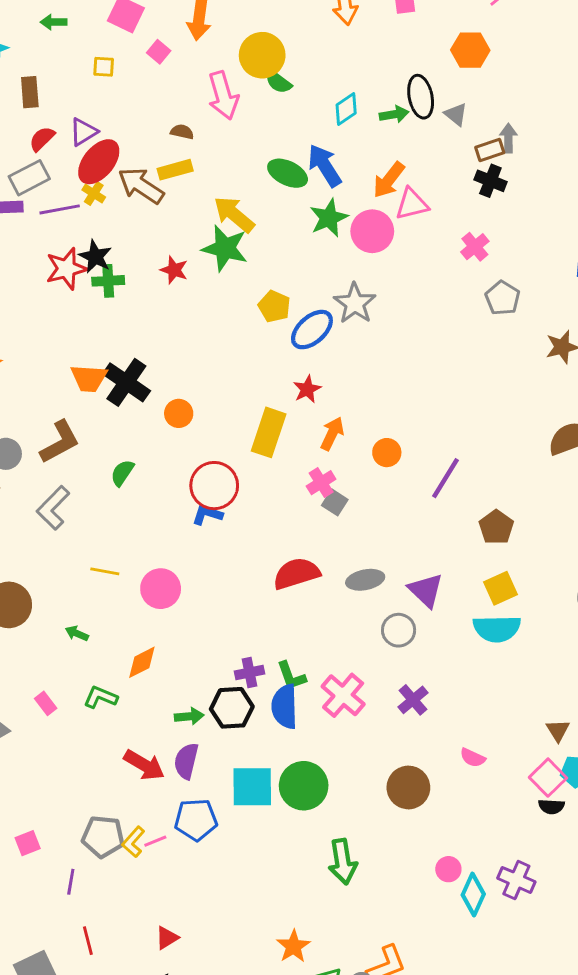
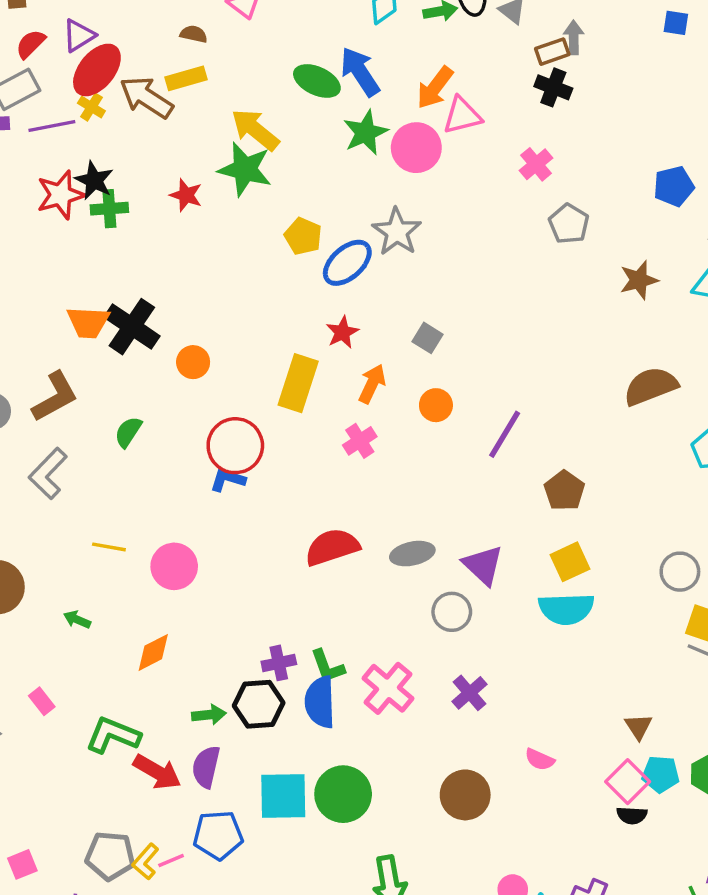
gray square: (335, 502) -> (428, 338), moved
green L-shape: (101, 697) -> (113, 735), moved, size x1.4

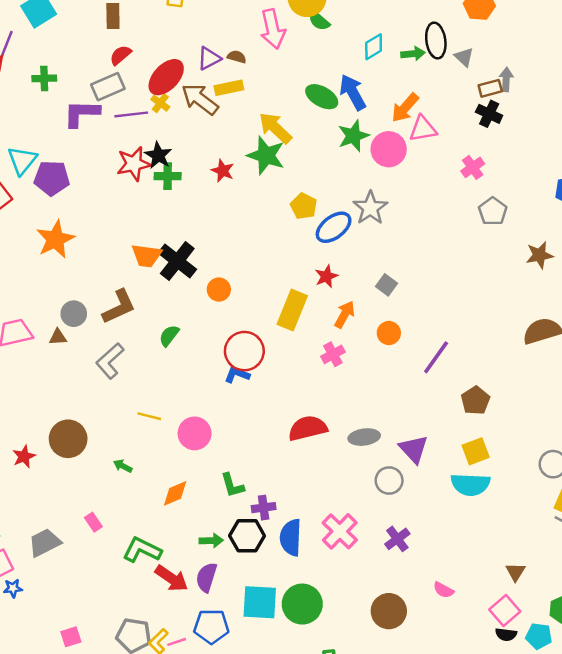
purple triangle: (79, 35) -> (209, 58), moved
green L-shape: (327, 666) -> (232, 485), moved
cyan pentagon: (661, 774) -> (539, 636), moved

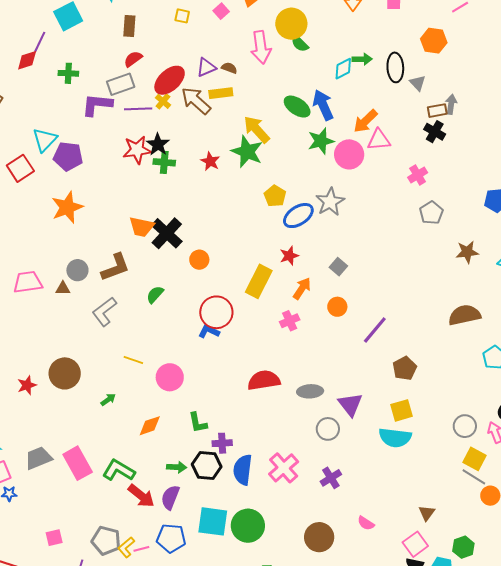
green arrow: (413, 54) -> (362, 59), moved
green arrow: (123, 466) -> (108, 400), turned 112
pink rectangle: (93, 522) -> (78, 463), moved, size x2.0

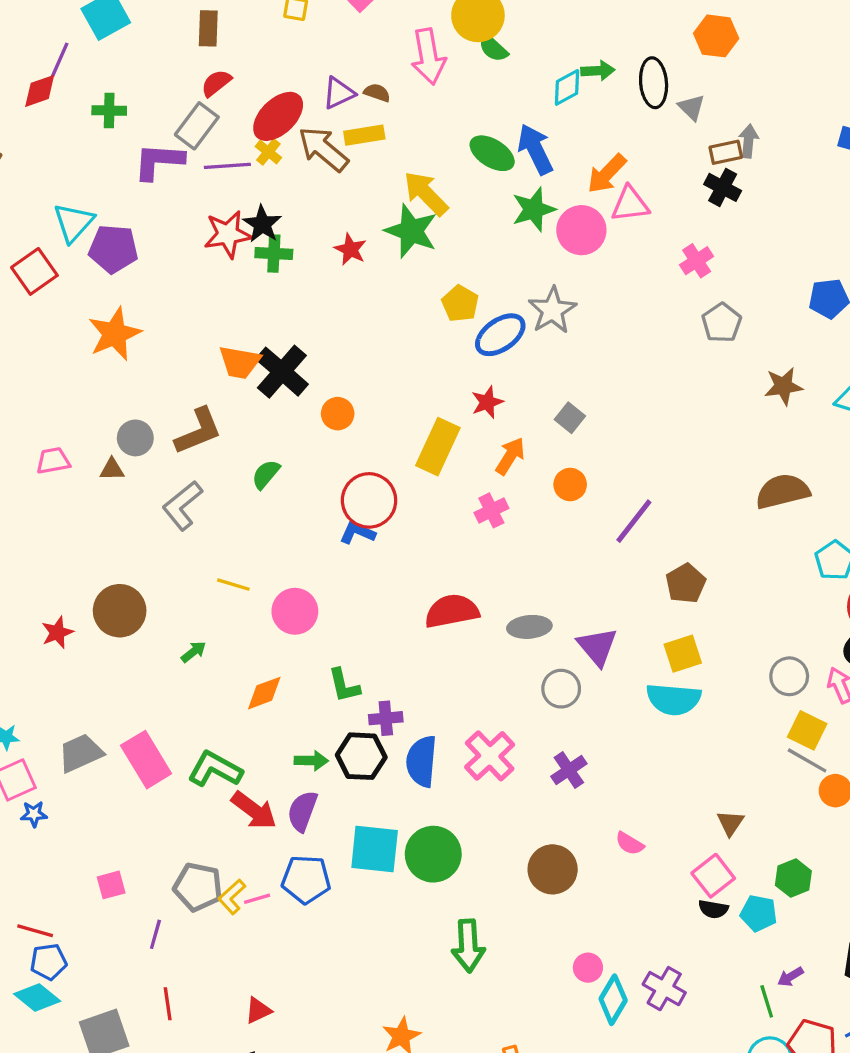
gray rectangle: (121, 84) -> (197, 126), turned -32
pink trapezoid: (28, 282) -> (53, 461), size x0.7

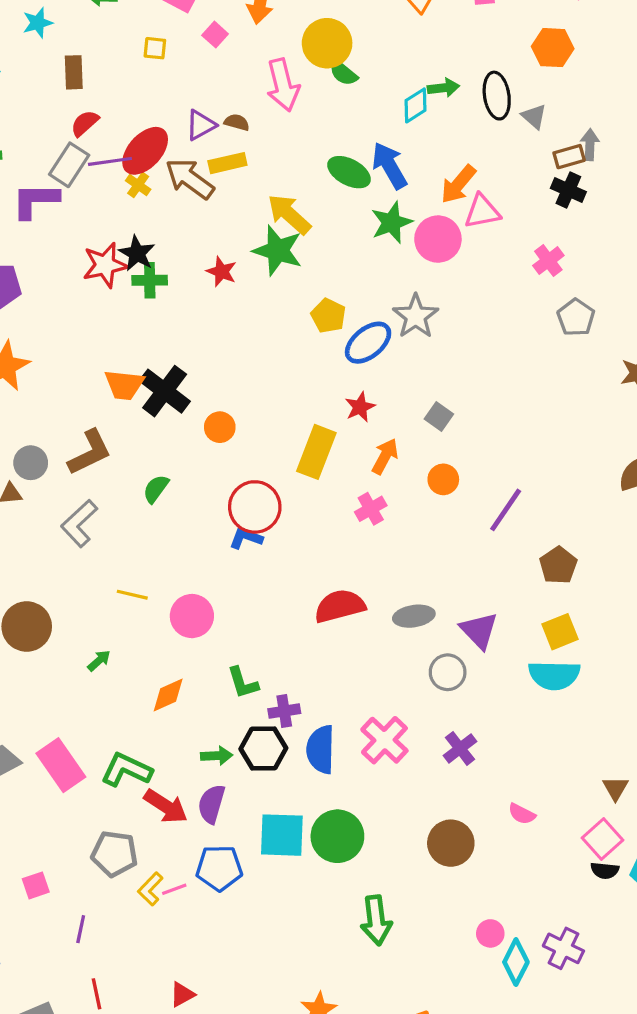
purple line: (227, 166) -> (110, 161), moved
gray pentagon: (198, 887) -> (114, 854), moved

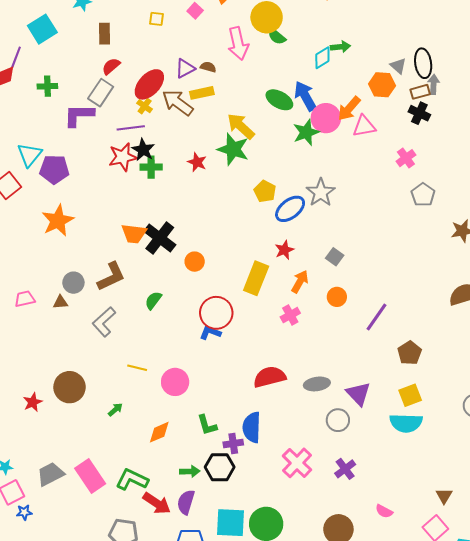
orange hexagon: (553, 48) -> (382, 85), moved
black ellipse: (497, 96) -> (423, 63), moved
purple line: (110, 161) -> (131, 128), moved
pink circle: (438, 239) -> (326, 118), moved
blue semicircle: (321, 749) -> (252, 427), moved

